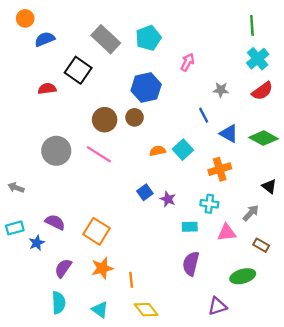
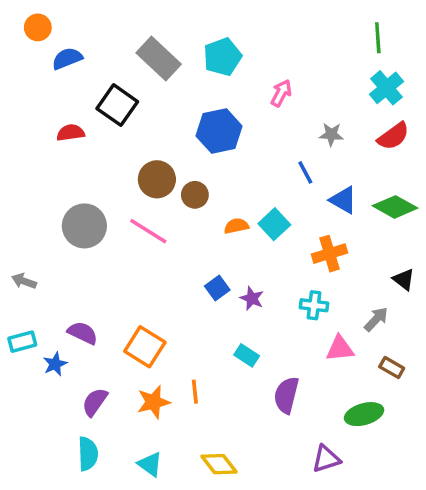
brown circle: (135, 117) -> (195, 195), moved
cyan rectangle: (190, 227) -> (247, 355), moved, turned 35
orange line: (131, 280) -> (195, 392), moved

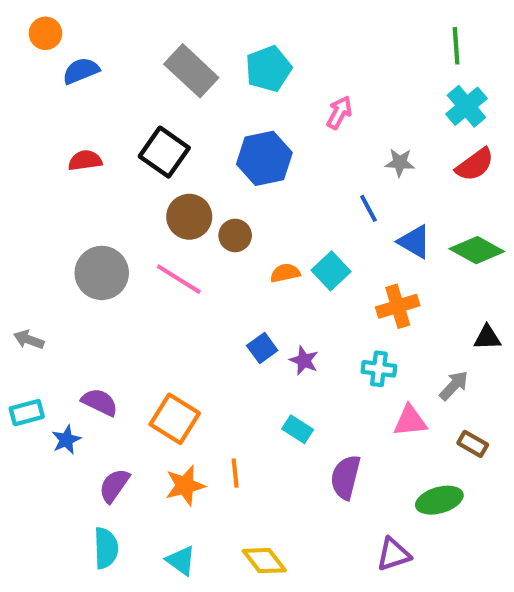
black square: (117, 105) -> (164, 152), moved
black triangle: (404, 279) -> (487, 338), turned -40

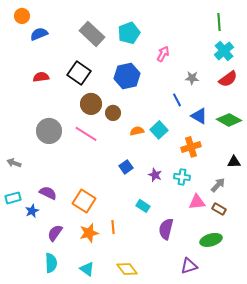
purple star: (304, 360) -> (155, 175), moved
brown rectangle: (473, 444) -> (219, 209), moved

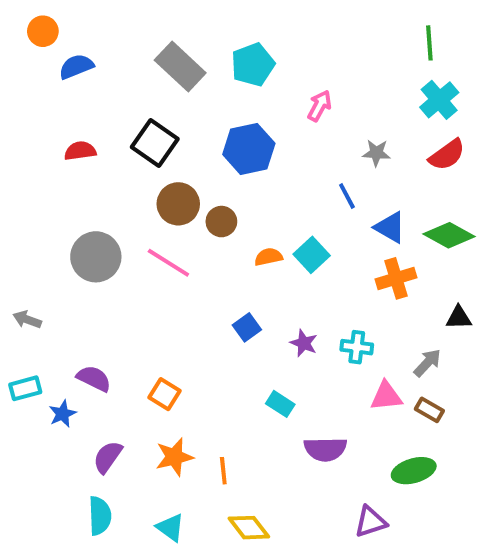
orange cross: (191, 147) -> (396, 278), moved
orange square: (84, 201) -> (165, 394), size x0.7
orange line: (113, 227) -> (223, 471), moved
purple semicircle: (166, 229) -> (325, 449), turned -105

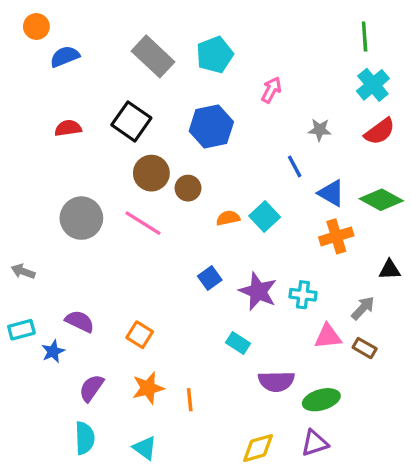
purple star: (304, 343) -> (258, 291), size x1.6
green ellipse: (414, 471) -> (321, 400), moved
yellow diamond: (249, 528) -> (258, 448), moved, turned -68

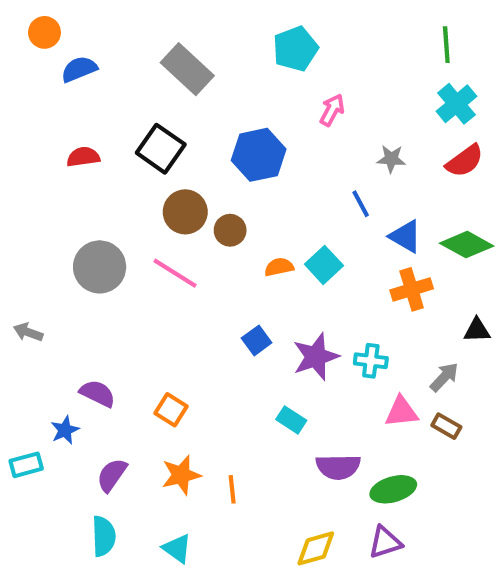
cyan pentagon: (215, 55) -> (295, 49), moved
purple star: (258, 291) -> (316, 357), turned 30
cyan rectangle: (21, 330) -> (26, 465), moved

